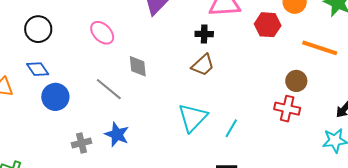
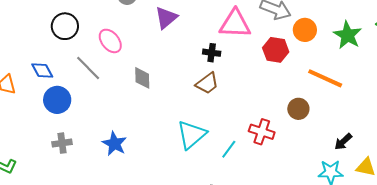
black circle: (38, 29) -> (65, 26), moved
gray line: (109, 89) -> (88, 68), moved
red cross: (287, 109) -> (262, 132), moved
gray cross: (82, 143) -> (62, 143), moved

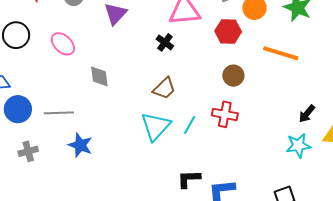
black cross: (212, 53) -> (165, 42), turned 36
gray line: (88, 68) -> (59, 113), moved, turned -40
brown trapezoid: (207, 83) -> (164, 88), moved
brown circle: (298, 109) -> (233, 76), moved
cyan line: (229, 149) -> (190, 125), moved

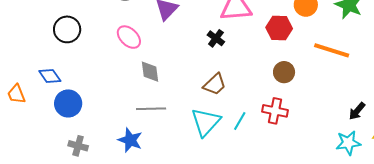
pink ellipse: (63, 44) -> (129, 37), moved
gray line: (59, 113) -> (151, 109), moved
gray cross: (28, 151) -> (78, 146), turned 30

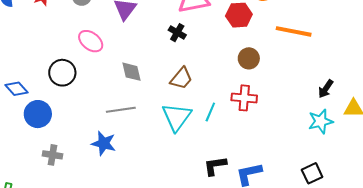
black circle: (67, 29) -> (62, 73), moved
gray diamond: (150, 72) -> (131, 72), moved

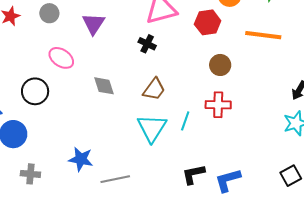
gray line: (121, 110) -> (115, 179), moved

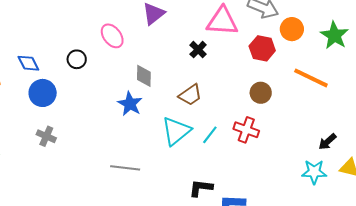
black circle: (35, 91) -> (77, 59), size x0.7
blue star: (81, 159) -> (130, 104), moved

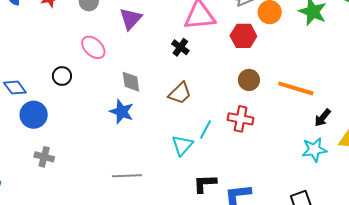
orange line: (311, 78) -> (296, 88), moved
cyan triangle: (176, 131) -> (182, 145), moved, size x0.7

